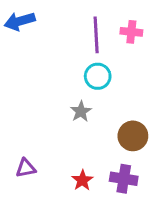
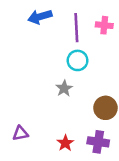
blue arrow: (20, 21) -> (40, 17), moved

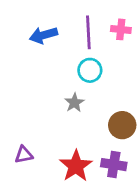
blue arrow: (40, 17) -> (43, 35), moved
red star: (65, 143) -> (76, 166), size x1.6

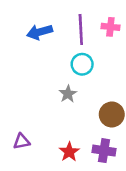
red star: (76, 166) -> (69, 152), size x0.7

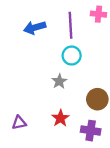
pink cross: (110, 27) -> (98, 14), moved
red star: (69, 152) -> (60, 118), moved

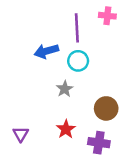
blue arrow: (35, 28) -> (46, 51), moved
purple triangle: (19, 123) -> (21, 134), turned -48

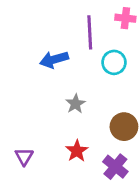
cyan circle: (78, 61) -> (114, 62), moved
purple cross: (99, 143) -> (115, 167), turned 30

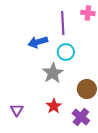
cyan circle: (114, 62) -> (66, 52), moved
gray star: (75, 104) -> (53, 73), size x1.5

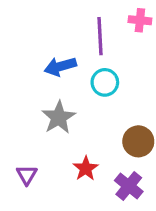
gray star: (53, 73) -> (59, 117), moved

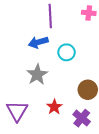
purple line: (100, 36) -> (50, 16), moved
purple triangle: (27, 175) -> (17, 111), size x1.6

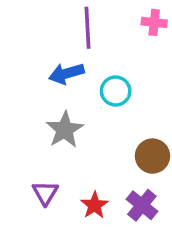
red star: (54, 107) -> (94, 205), moved
purple triangle: (17, 111) -> (45, 193), moved, size x0.7

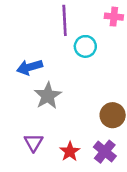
blue arrow: (66, 73) -> (30, 67), moved
cyan circle: (116, 91) -> (85, 46), moved

